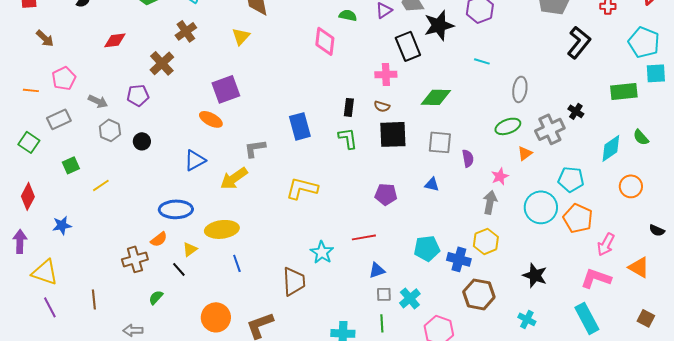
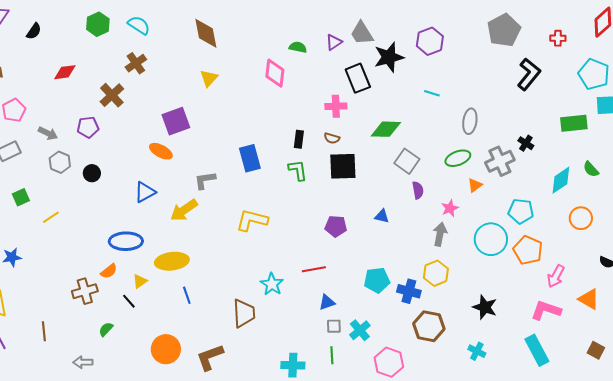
yellow triangle: (241, 36) -> (209, 78), moved
gray square: (440, 142) -> (407, 161), moved, turned 30

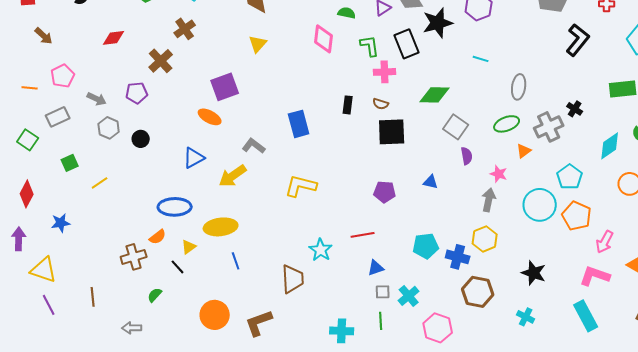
green L-shape: (298, 170) -> (370, 46), moved
gray L-shape: (205, 180) -> (254, 146), turned 45
pink star: (450, 208) -> (499, 174), turned -30
cyan pentagon: (521, 211) -> (570, 177), turned 30

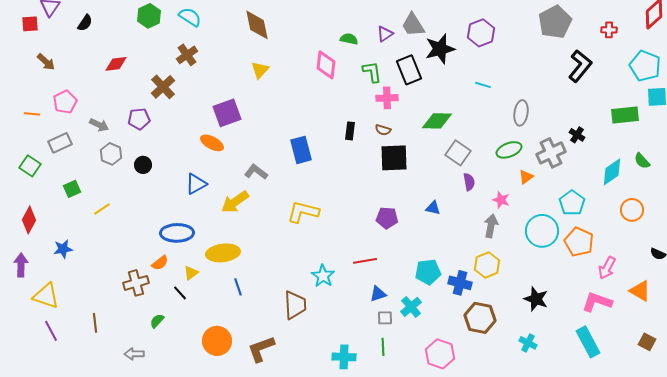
cyan cross: (409, 296) -> (411, 307), moved

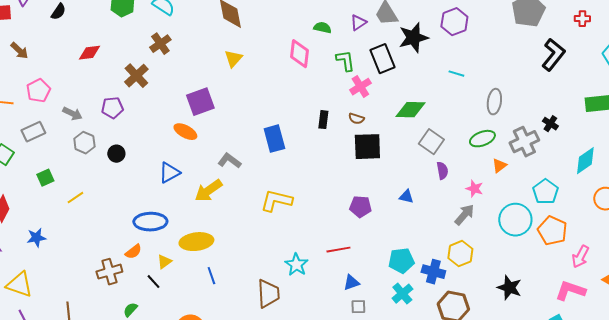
pink cross: (387, 98) -> (360, 87), turned -30
gray arrow: (491, 226) -> (464, 215), turned 30
cyan cross: (411, 307) -> (402, 294), moved

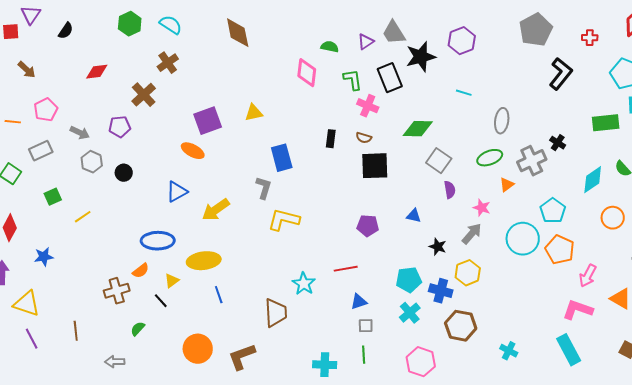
yellow triangle: (233, 59) -> (254, 113), moved, turned 36
pink cross: (360, 87) -> (368, 106), turned -35
gray L-shape: (229, 161) -> (264, 188), moved, turned 70
black star: (509, 288) -> (438, 247), moved, size x0.7

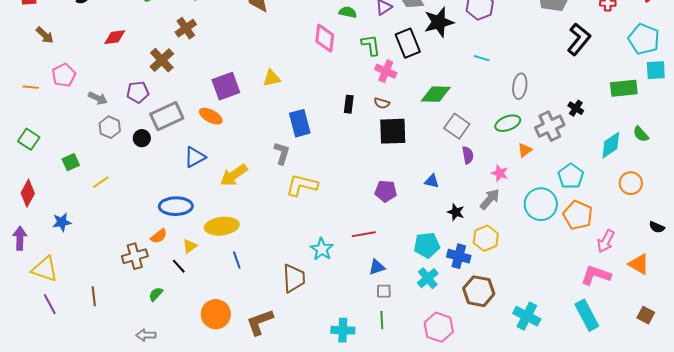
gray rectangle: (41, 151) -> (167, 116), moved, size x1.4
cyan cross: (509, 351) -> (527, 316), size x1.5
gray arrow: (115, 362) -> (146, 335), moved

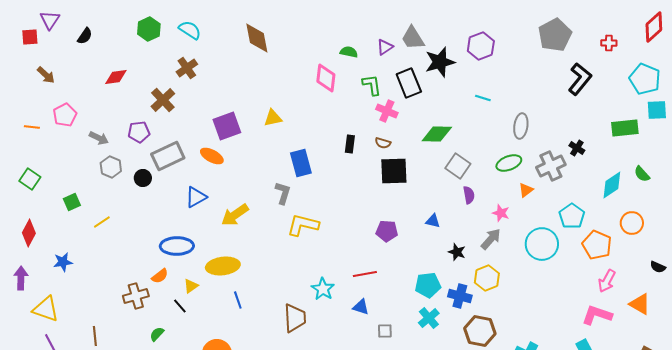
orange pentagon: (578, 215) -> (597, 245), moved
blue triangle: (377, 267) -> (361, 307), moved, turned 36

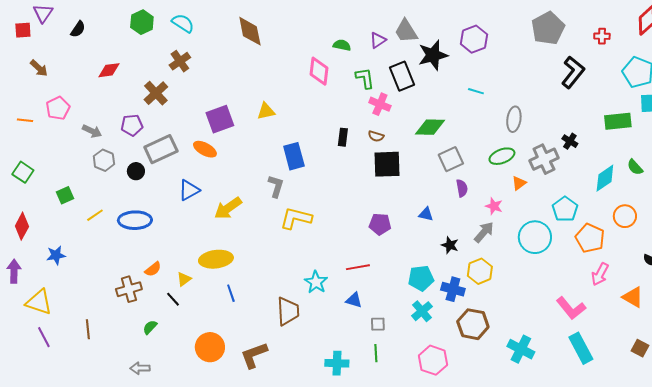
gray square: (458, 166) -> (451, 159), turned 30
blue ellipse: (177, 246) -> (135, 220), moved
pink L-shape: (597, 315) -> (571, 308), moved, turned -148

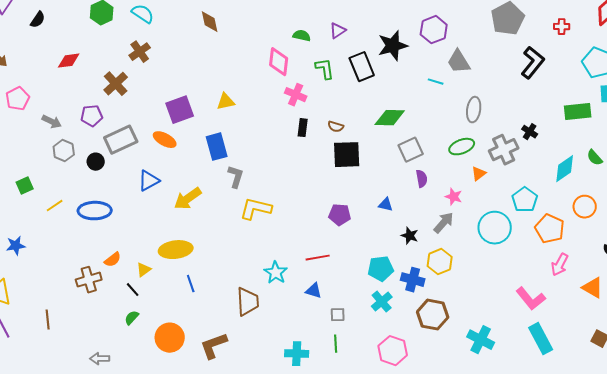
brown diamond: (250, 31) -> (210, 22), size x0.7
gray trapezoid: (406, 31) -> (459, 62), moved
pink cross: (380, 104) -> (296, 95), moved
blue rectangle: (294, 156) -> (217, 147), moved
green semicircle: (150, 327) -> (132, 318), moved

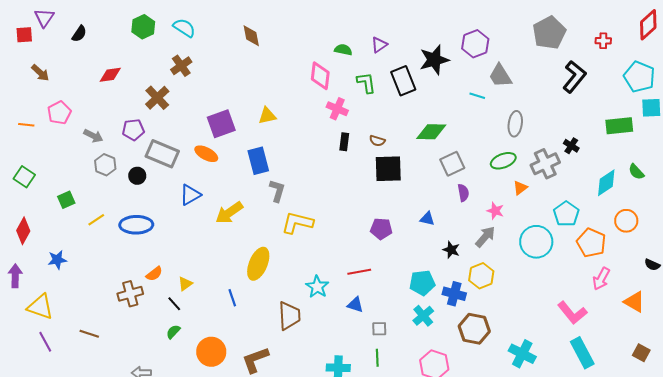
gray rectangle: (121, 140) -> (162, 154), turned 48
yellow ellipse: (176, 250) -> (258, 264), moved, turned -60
brown line: (48, 320) -> (89, 334), turned -66

